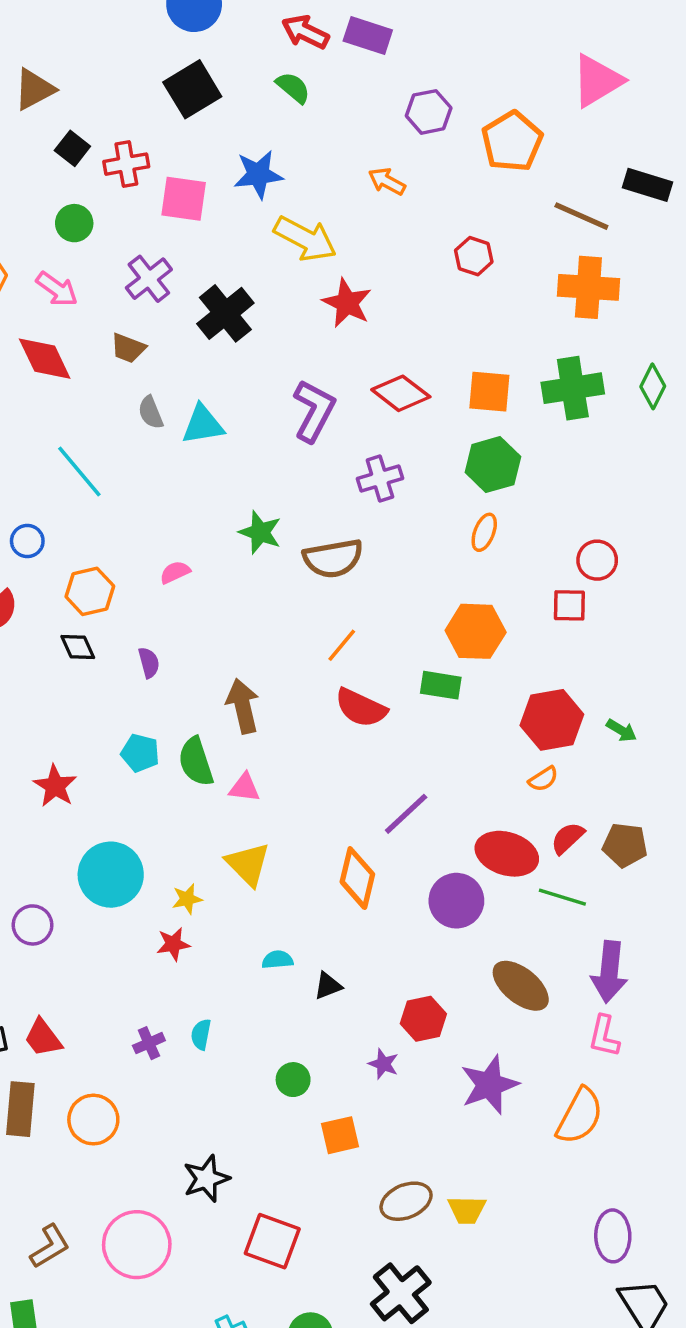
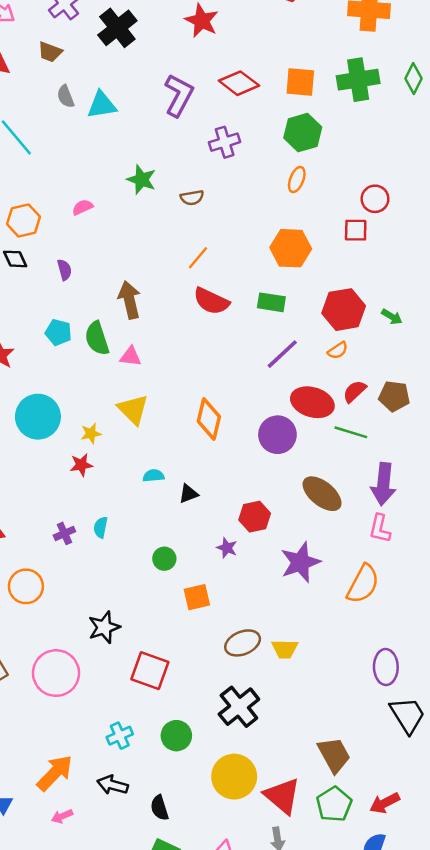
brown semicircle: (333, 558) -> (192, 198), size x0.6
green rectangle: (441, 685) -> (271, 302), moved
purple line: (406, 814) -> (282, 354), moved

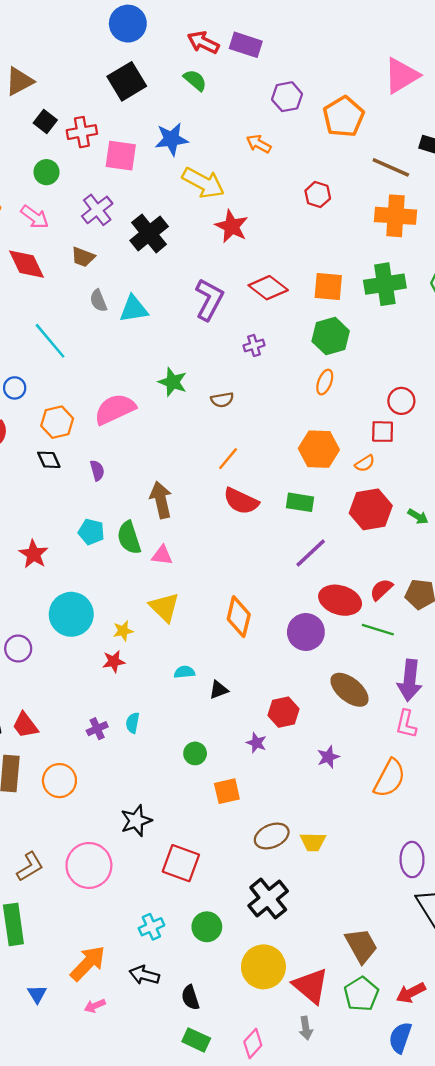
purple cross: (225, 142) -> (254, 345), size x0.7
pink semicircle: (82, 207) -> (115, 409), size x2.0
orange semicircle: (338, 350) -> (365, 463), moved
purple star: (300, 562) -> (328, 757), size x0.6

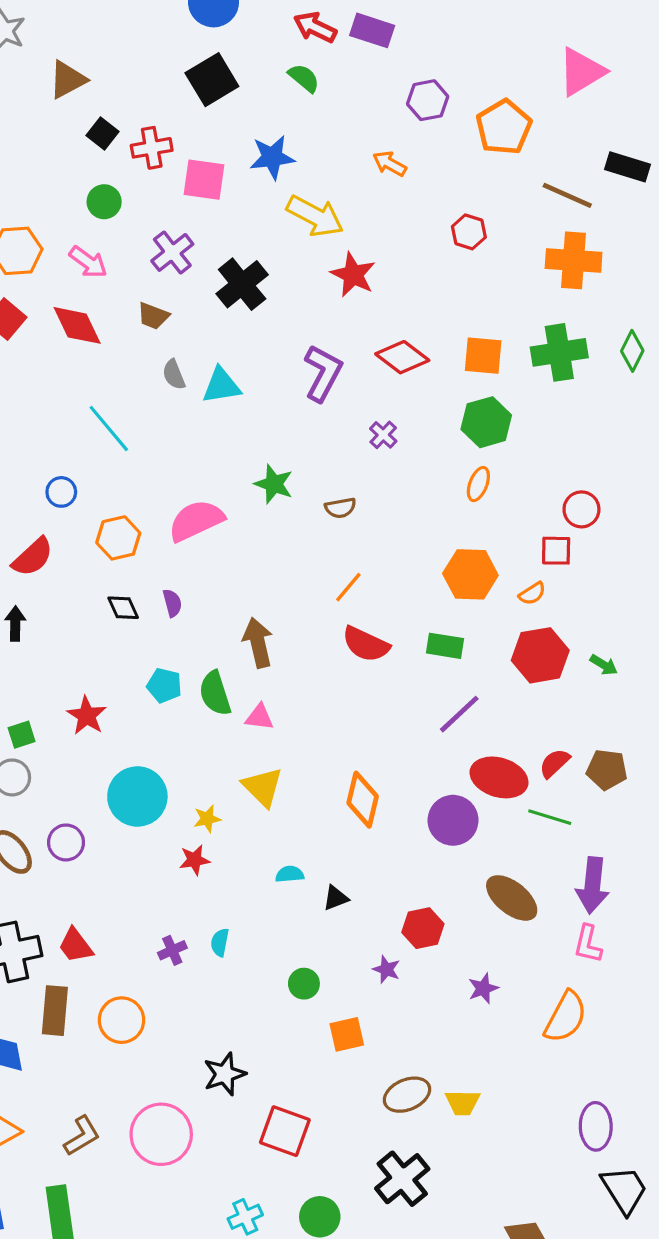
purple cross: (254, 345) -> (383, 435), turned -30
black diamond: (49, 460) -> (123, 608), moved

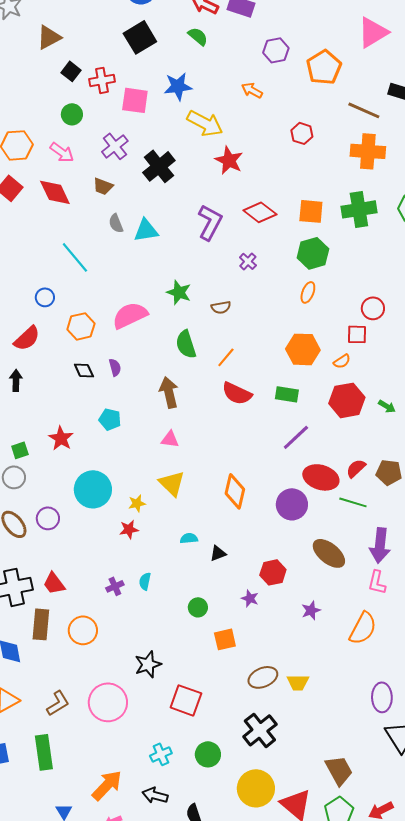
green semicircle: (215, 693) -> (186, 344), moved

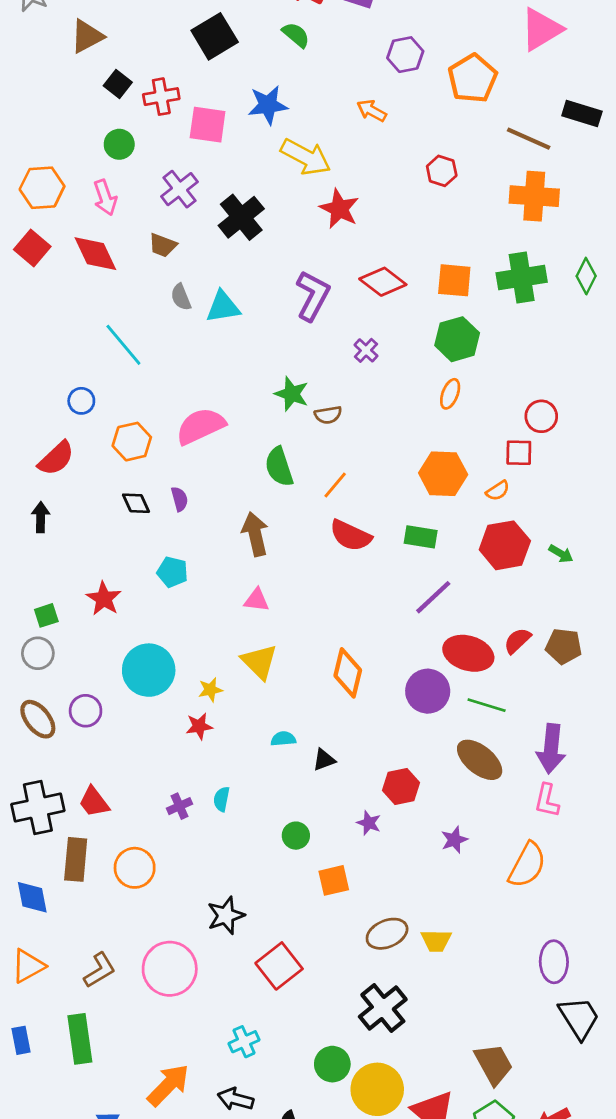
pink arrow: (62, 152) -> (105, 198), turned 35
green star: (179, 292) -> (292, 394), moved
green line: (353, 502) -> (487, 705), moved
red square: (186, 700) -> (279, 966), turned 32
green circle: (208, 754) -> (332, 1064), moved

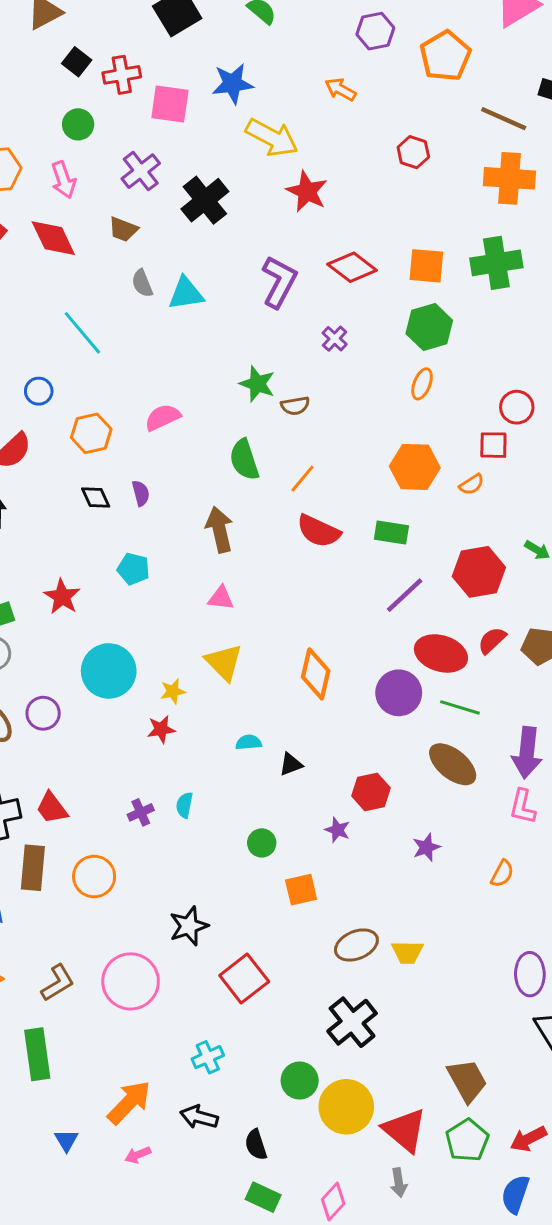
pink semicircle: (201, 426) -> (163, 417), size x0.7
red hexagon: (505, 545) -> (479, 572), moved
orange semicircle: (527, 865) -> (502, 874), size x0.6

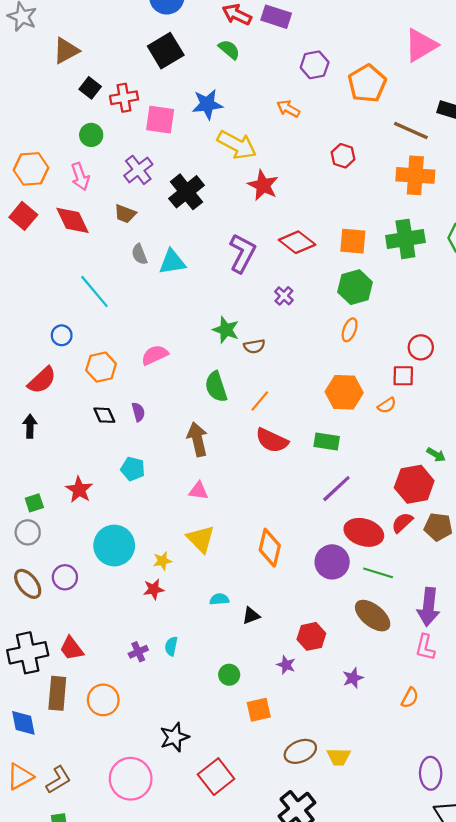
red hexagon: (479, 572) -> (414, 484), moved
brown L-shape: (58, 983) -> (58, 780), moved

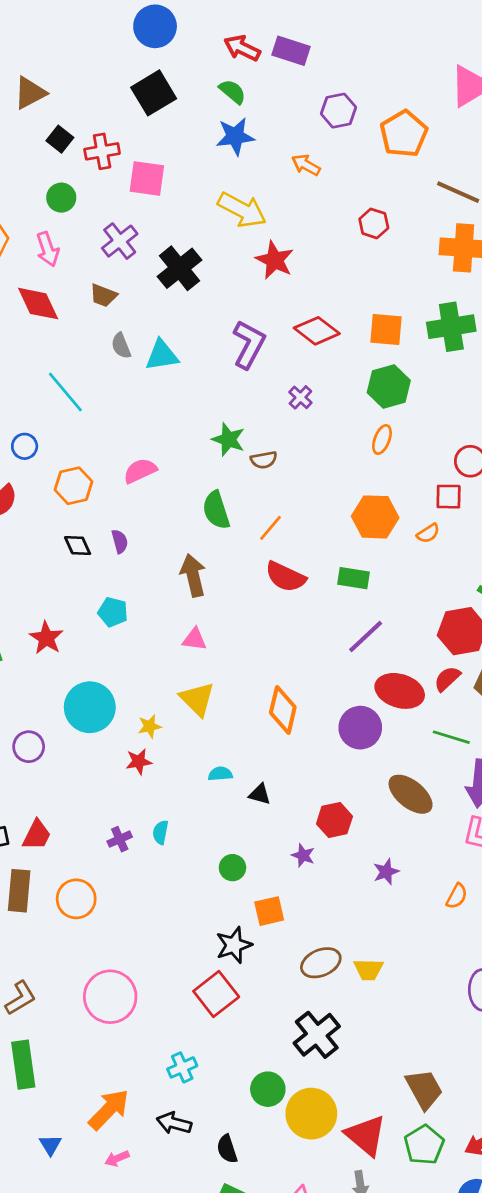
blue star: (207, 104) -> (235, 136), moved
green line: (378, 573) -> (451, 737), moved
black triangle: (251, 616) -> (260, 794), turned 36
red trapezoid: (71, 648) -> (37, 835), turned -116
black star: (174, 737) -> (234, 945), moved

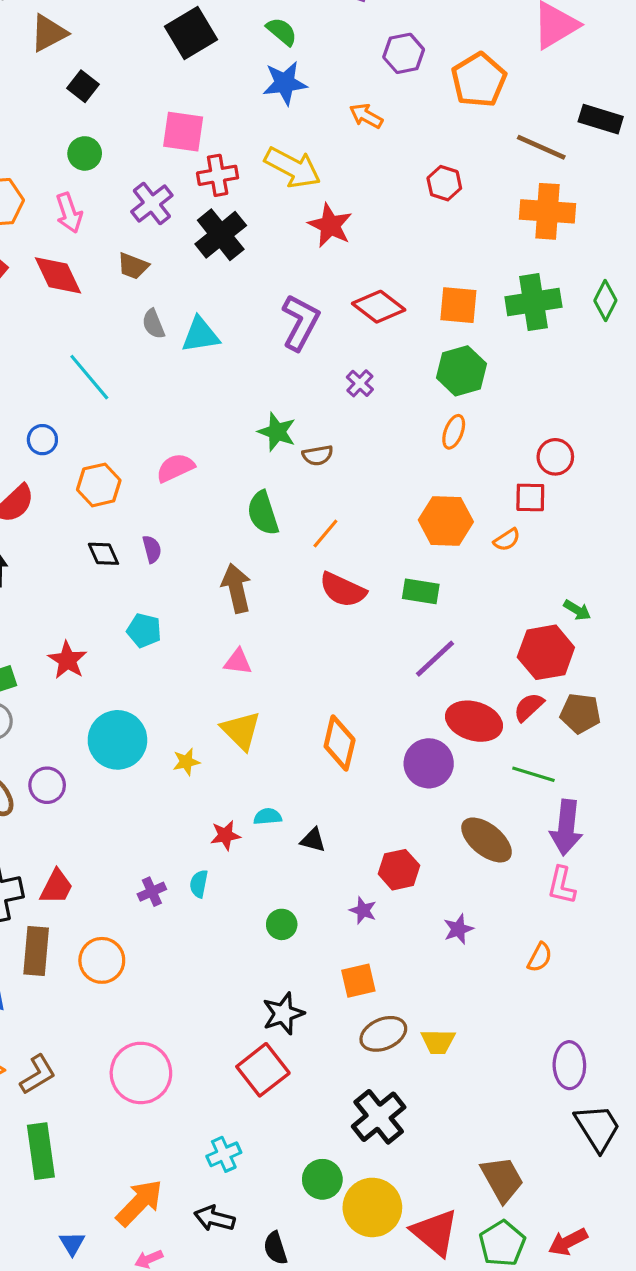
red cross: (102, 151) -> (218, 175), moved
red star: (139, 762) -> (225, 835), moved
orange square: (269, 911) -> (358, 981), moved

